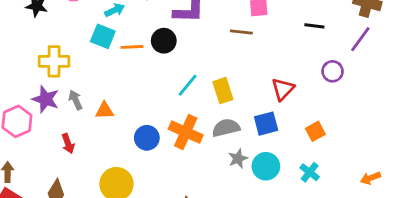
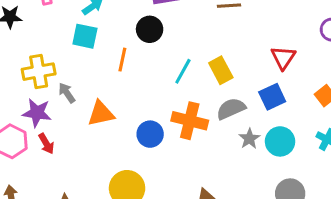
orange line: (132, 47) -> (122, 60), moved, turned -65
gray arrow: (75, 100) -> (67, 93), moved
orange triangle: (105, 111) -> (101, 114), size x1.4
red arrow: (68, 144) -> (46, 144), moved

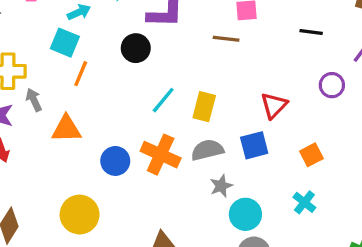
orange line: (122, 60) -> (81, 74), moved
yellow rectangle: (221, 70) -> (204, 107), turned 32
cyan circle: (280, 141) -> (245, 214), moved

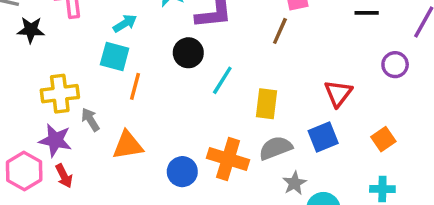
brown line: (226, 39) -> (280, 31), turned -65
cyan line: (163, 100) -> (222, 80), moved
cyan cross: (304, 202) -> (382, 189), turned -30

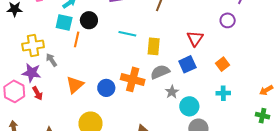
black circle: (188, 53) -> (89, 20), moved
cyan line: (222, 80) -> (127, 34), turned 72
orange triangle: (128, 145) -> (75, 85), moved, turned -30

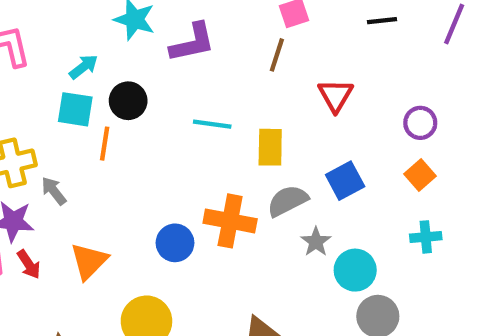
purple circle: (228, 20) -> (420, 123), moved
red triangle: (195, 39) -> (336, 95), moved
orange triangle: (75, 85) -> (89, 261), moved

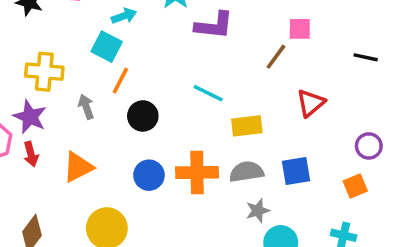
black circle: (128, 101) -> (143, 116), moved
yellow rectangle: (270, 147) -> (247, 126), turned 64
gray arrow: (54, 191) -> (86, 107), moved
orange cross: (230, 221) -> (197, 172), turned -30

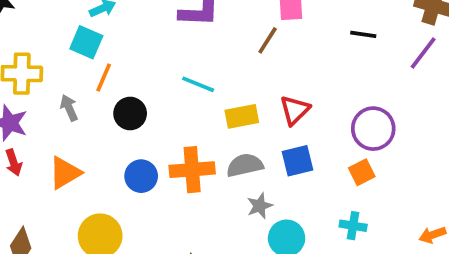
red triangle: (311, 103) -> (295, 110), moved
purple circle: (369, 146) -> (373, 129), size x1.5

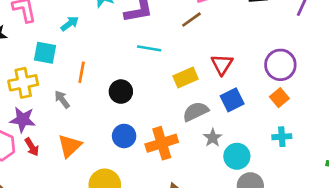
brown line: (268, 40) -> (191, 20), turned 35
cyan square: (86, 42) -> (45, 53), moved
cyan line: (198, 84) -> (149, 48), moved
black circle: (130, 114) -> (121, 92), moved
orange cross: (192, 170) -> (162, 143), moved

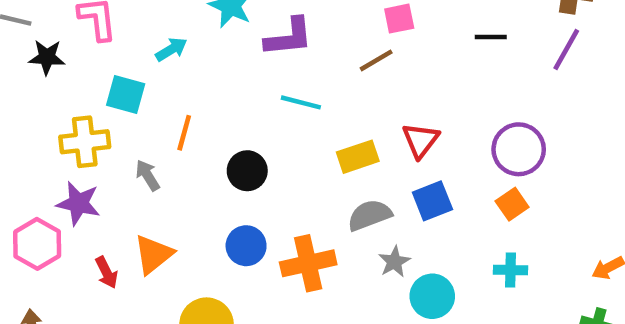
red arrow: (32, 147) -> (107, 272), moved

